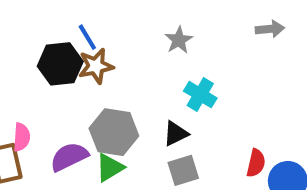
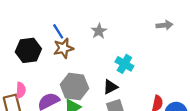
gray star: (179, 40) -> (99, 31), moved
black hexagon: (60, 64) -> (28, 50), moved

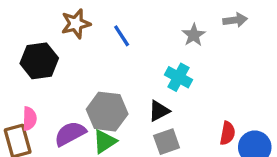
blue line: (58, 31) -> (122, 36), moved
gray star: (99, 31) -> (194, 35), moved
brown star: (63, 48) -> (76, 24), moved

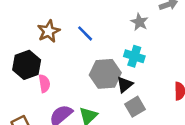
gray hexagon: (107, 112) -> (105, 74), moved
pink semicircle: (30, 119) -> (44, 83), moved

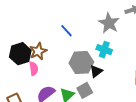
gray star: (139, 22) -> (109, 23), size x1.5
brown star: (49, 31) -> (38, 51), moved
gray square: (135, 107) -> (85, 90), moved

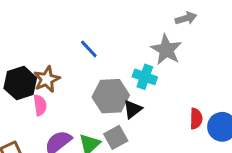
gray star: (109, 23) -> (166, 50), moved

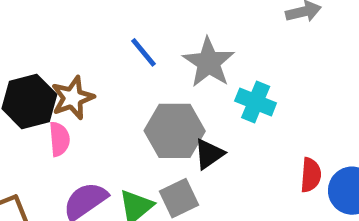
gray star: (166, 50) -> (209, 62), moved
cyan cross: (145, 77) -> (256, 102), moved

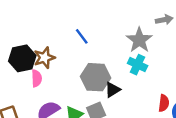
gray star: (209, 62) -> (139, 40), moved

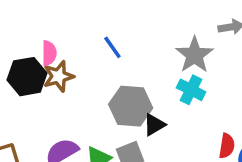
pink semicircle: (37, 78) -> (49, 53), moved

